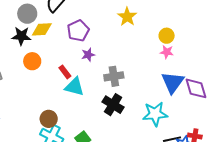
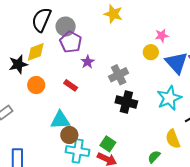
gray circle: (27, 14) -> (66, 27), moved
yellow circle: (167, 36) -> (151, 52), moved
cyan triangle: (74, 87) -> (60, 120), moved

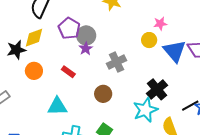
gray circle: (66, 27) -> (86, 35), moved
cyan star: (169, 98) -> (145, 110), moved
black cross: (126, 102) -> (157, 89), moved, turned 35
brown circle: (69, 135) -> (103, 94), moved

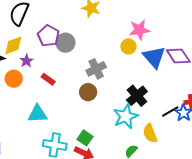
pink star: (160, 24) -> (139, 30), size x1.5
purple star: (86, 49) -> (26, 61), moved
brown circle: (103, 94) -> (88, 92), moved

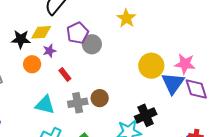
pink star: (139, 30) -> (185, 64), moved
yellow circle: (128, 46) -> (151, 66), size x1.6
gray cross: (96, 69) -> (78, 103), moved

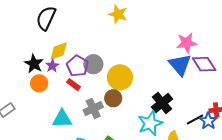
yellow diamond: (41, 32) -> (59, 51), moved
purple pentagon: (77, 33) -> (77, 66), moved
black star: (21, 39) -> (34, 64), moved, turned -30
gray circle: (92, 44) -> (93, 64), moved
yellow circle: (151, 66) -> (120, 77), moved

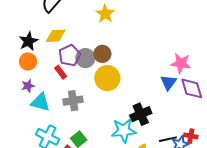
yellow star: (118, 14) -> (105, 14), moved
blue triangle: (180, 65) -> (168, 82), size x0.7
purple star: (52, 66) -> (28, 86), moved
brown circle: (113, 98) -> (102, 54), moved

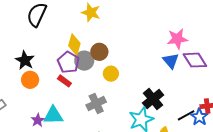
yellow diamond: (56, 36) -> (74, 45), moved, turned -55
yellow circle: (107, 78) -> (111, 74), size x0.6
purple star: (28, 86) -> (38, 120), moved
gray cross: (73, 101) -> (96, 103), moved

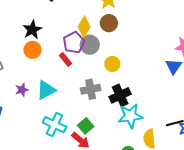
brown circle: (99, 52) -> (109, 23), moved
black cross: (153, 99) -> (120, 95), moved
cyan triangle: (53, 115) -> (46, 90), turned -40
purple star: (38, 120) -> (22, 90), moved

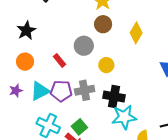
yellow diamond: (84, 27) -> (136, 33), moved
purple pentagon: (74, 42) -> (61, 91), moved, turned 30
orange circle: (32, 50) -> (25, 62), moved
black cross: (120, 95) -> (114, 96), turned 35

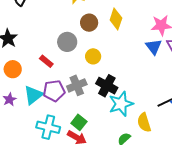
brown circle: (103, 24) -> (89, 23), moved
black cross: (114, 96) -> (107, 86), turned 30

